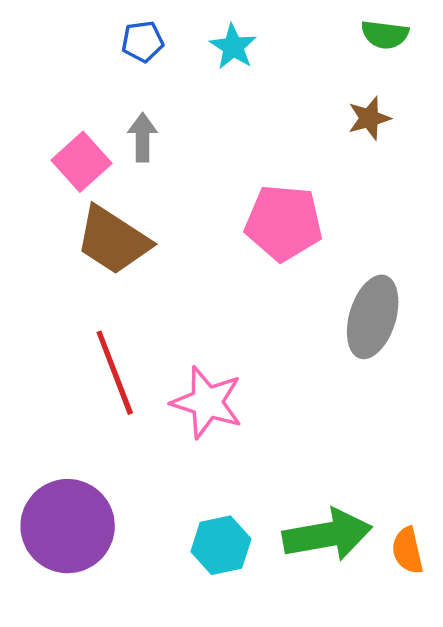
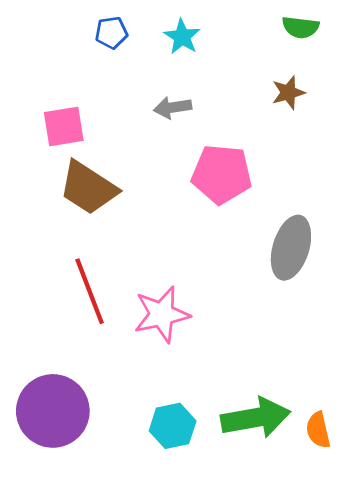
gray arrow: (143, 137) -> (173, 108), moved, turned -99
pink square: (82, 162) -> (64, 127), turned 33
pink star: (207, 402) -> (162, 314), turned -30

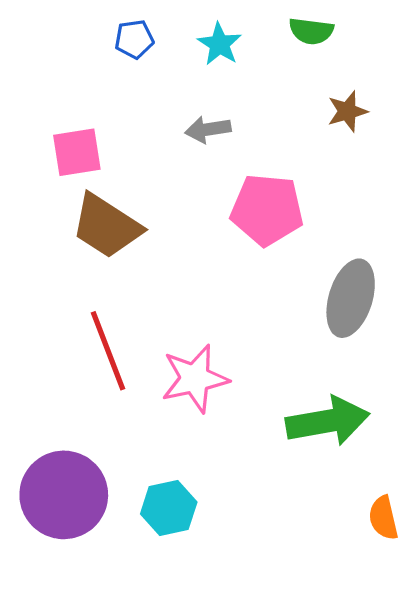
green semicircle: (301, 27) -> (311, 31), moved
green arrow: (256, 418) -> (328, 421), moved
cyan hexagon: (173, 426) -> (169, 508), moved

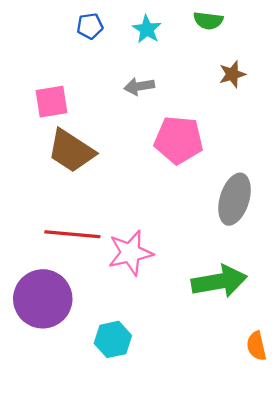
red line: (108, 351) -> (72, 234), turned -64
purple circle: (64, 495) -> (43, 299), moved

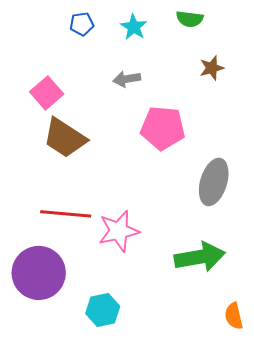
pink square: (52, 102) -> (47, 93), turned -32

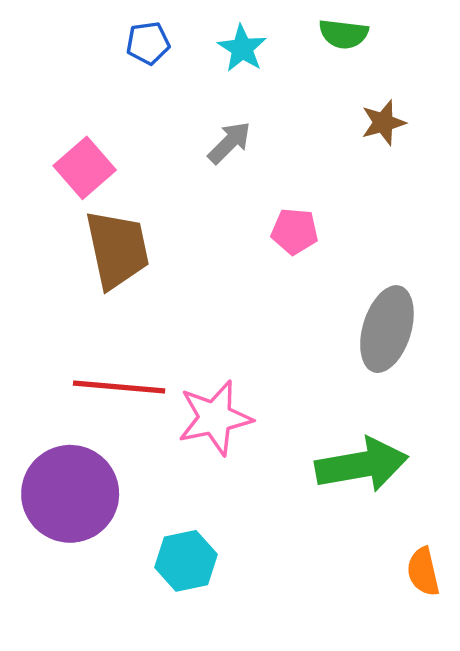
gray arrow: (127, 79) -> (229, 143), turned 144
pink pentagon: (163, 128) -> (295, 231), size x0.6
brown trapezoid: (65, 138) -> (117, 249), turned -135

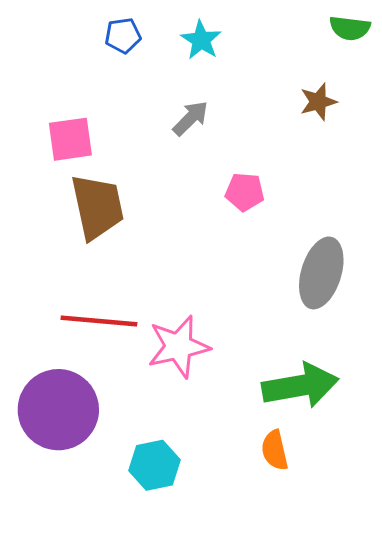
green semicircle: (344, 34) -> (350, 28), moved
pink square: (85, 168) -> (70, 139), turned 33
orange semicircle: (423, 572) -> (275, 450), moved

